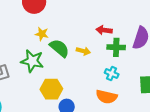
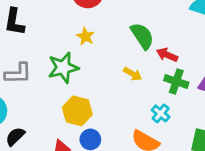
green semicircle: (59, 48) -> (142, 36), moved
green star: (32, 61) -> (63, 68), turned 30

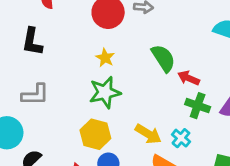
green star: (63, 68) -> (105, 92), moved
yellow arrow: (133, 74) -> (148, 134), moved, size x1.4

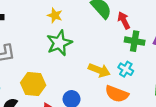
red arrow: (189, 78) -> (124, 20), turned 49
yellow hexagon: (95, 134) -> (33, 84), moved

